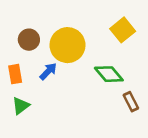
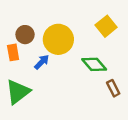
orange rectangle: (15, 74) -> (13, 52), moved
green triangle: (21, 106) -> (18, 92), size x1.6

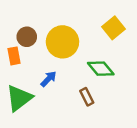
blue arrow: (42, 62) -> (48, 79), moved
brown rectangle: (113, 88) -> (87, 97), moved

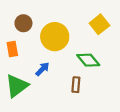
brown circle: (27, 37) -> (23, 23), moved
brown rectangle: (87, 97) -> (76, 85), turned 32

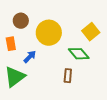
yellow square: (99, 24) -> (91, 32), moved
blue arrow: (42, 69) -> (30, 57), moved

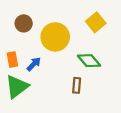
yellow square: (91, 32) -> (96, 22), moved
orange rectangle: (11, 44) -> (12, 59), moved

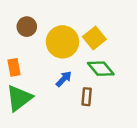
yellow square: (96, 22) -> (94, 38), moved
blue arrow: (34, 64) -> (64, 79), moved

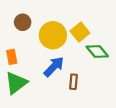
green diamond: (101, 69) -> (97, 51), moved
blue arrow: (64, 79) -> (54, 67), size x1.5

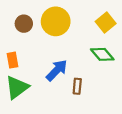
yellow square: (80, 32) -> (106, 23), moved
yellow circle: (53, 35) -> (56, 21), moved

